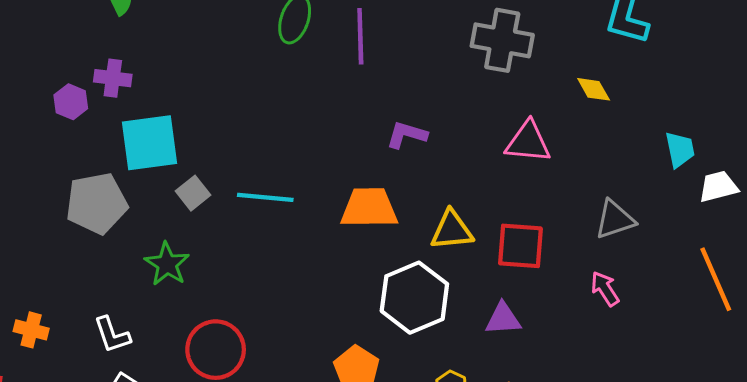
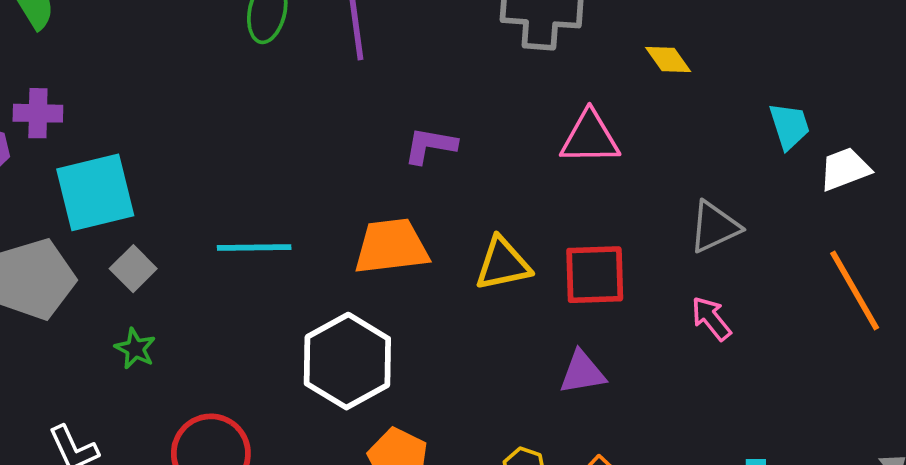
gray square: (193, 193) -> (133, 269), moved
green star: (167, 264) -> (135, 349), size x0.7
white hexagon: (414, 298) -> (347, 361), moved

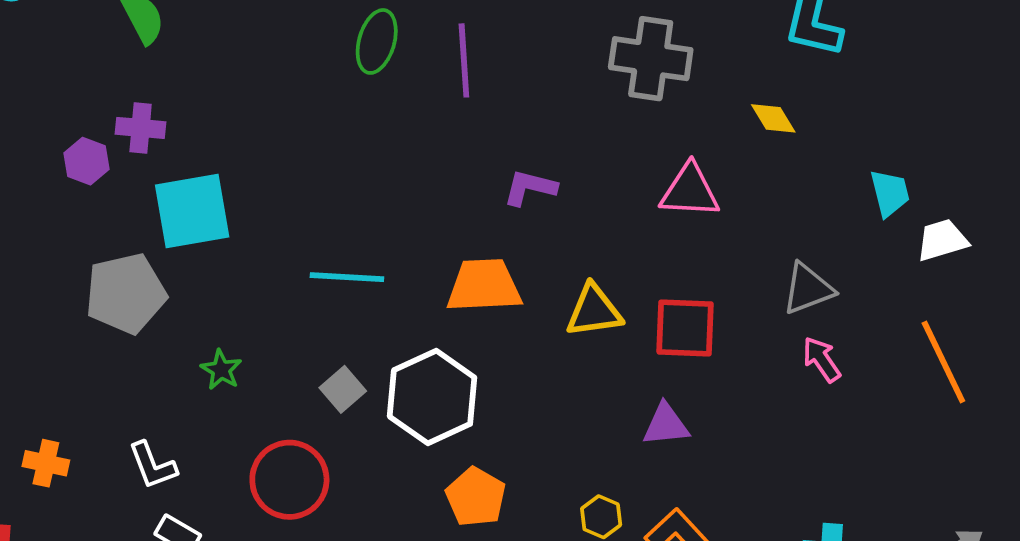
gray square: (133, 269) -> (343, 389), moved
pink arrow: (711, 318) -> (822, 359), moved

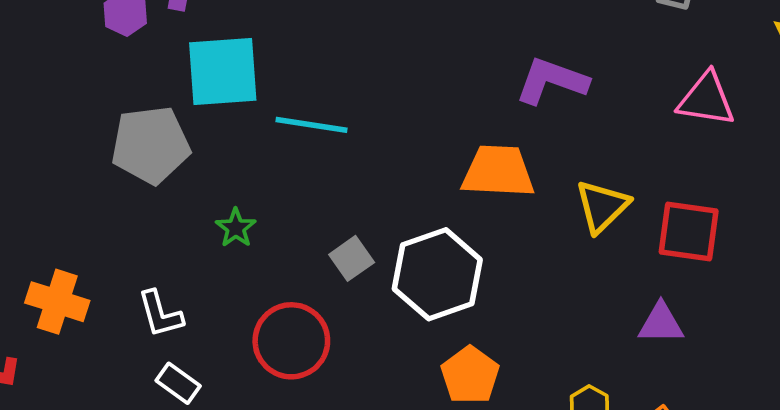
purple L-shape: (530, 188) -> (552, 81), size x1.4
cyan line: (347, 277) -> (311, 125), moved
yellow triangle: (594, 311) -> (602, 206), turned -42
orange cross: (46, 463) -> (57, 302), size x1.4

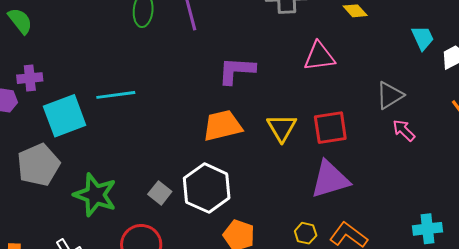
cyan line: (311, 125) -> (116, 95), moved
green star: (236, 228) -> (95, 195), size x2.0
purple triangle: (661, 323) -> (330, 179), size x1.6

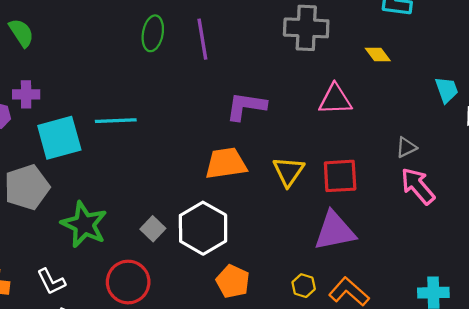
gray triangle: (390, 95) -> (406, 147), size x0.7
pink arrow: (404, 130) -> (418, 186), size x1.5

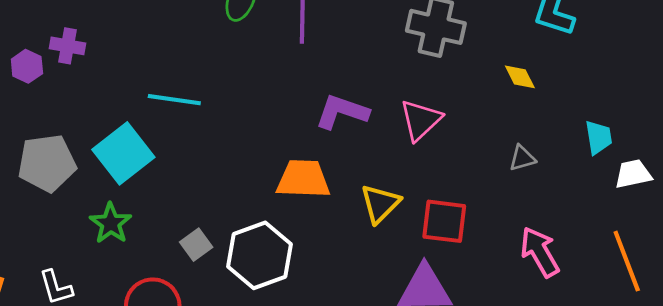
pink triangle: (335, 99) -> (421, 120), moved, turned -51
cyan square: (59, 138) -> (123, 153), moved, turned -33
gray triangle: (406, 147) -> (522, 158), moved
green star: (84, 224) -> (111, 223), size x0.7

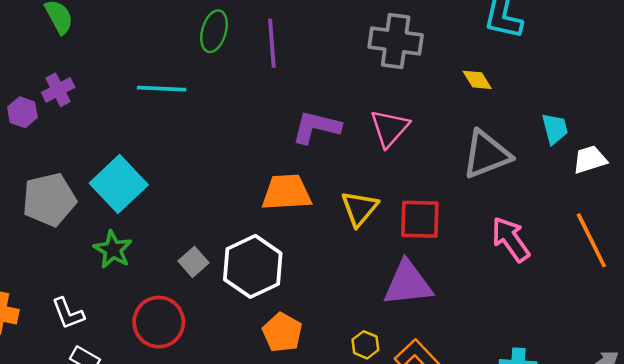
purple cross: (68, 46) -> (58, 90), turned -32
cyan line: (174, 100) -> (162, 89), moved
gray triangle: (522, 158) -> (486, 154), size x2.0

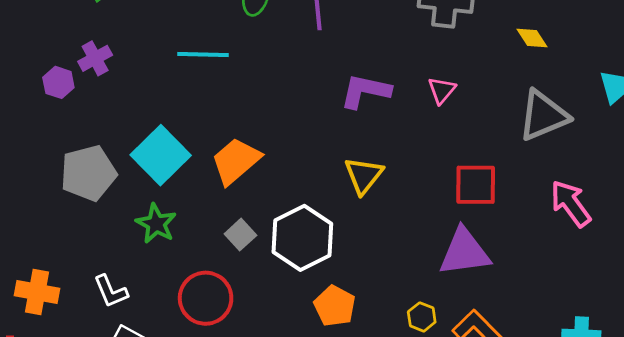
pink triangle: (390, 128) -> (442, 90), size x0.7
orange trapezoid: (287, 192) -> (236, 161), moved, turned -36
yellow triangle: (360, 208) -> (364, 175), moved

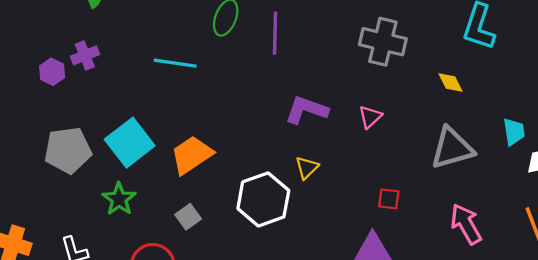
yellow triangle: (364, 175) -> (307, 168), moved, size x0.7
red square: (476, 185) -> (389, 199), size x0.6
white hexagon: (302, 238) -> (263, 199), moved

